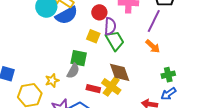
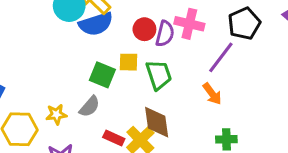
purple semicircle: (110, 26) -> (165, 34), moved
yellow square: (93, 36) -> (129, 62), turned -32
green square: (79, 58) -> (102, 75), moved

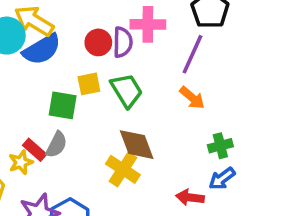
red rectangle: (114, 138) -> (35, 150), moved, turned 30

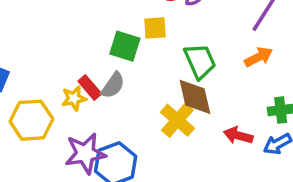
green trapezoid: (127, 90) -> (200, 61), moved
orange arrow: (192, 98) -> (259, 57), turned -76
red arrow: (190, 197) -> (238, 135), moved

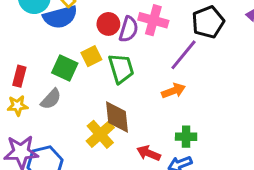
yellow square: (155, 28) -> (91, 56), turned -30
green trapezoid: (200, 61) -> (121, 68), moved
red rectangle: (90, 87) -> (19, 76), moved, turned 48

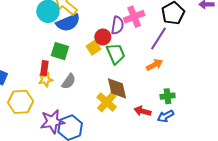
pink cross: (153, 20) -> (134, 17), turned -30
red circle: (108, 24) -> (103, 37), moved
green square: (65, 68) -> (60, 51), moved
yellow star: (17, 106) -> (46, 80), moved

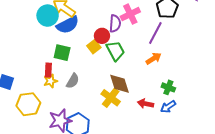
green cross: (168, 96) -> (168, 87), turned 32

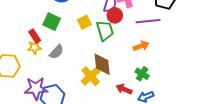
purple line: (155, 33) -> (148, 21), turned 45
red circle: (102, 36) -> (115, 15), moved
red rectangle: (48, 70) -> (35, 36), turned -48
green cross: (168, 87) -> (142, 74), moved

